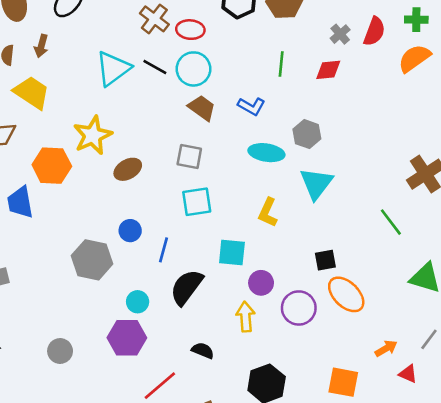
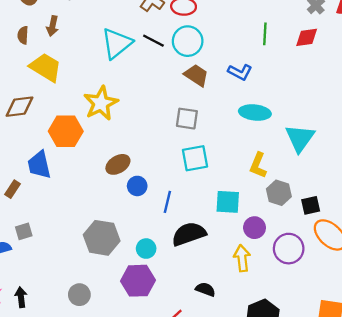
gray hexagon: (307, 134) -> (279, 193), moved
brown ellipse: (128, 169) -> (118, 164), moved
gray hexagon: (92, 260) -> (102, 238), moved
black semicircle: (186, 287) -> (189, 234), turned 36

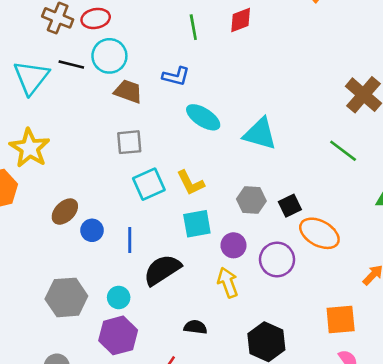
cyan ellipse: (255, 113) -> (203, 117), turned 40
cyan triangle: (300, 138) -> (260, 134), turned -36
yellow L-shape: (258, 165) -> (190, 183), moved, turned -35

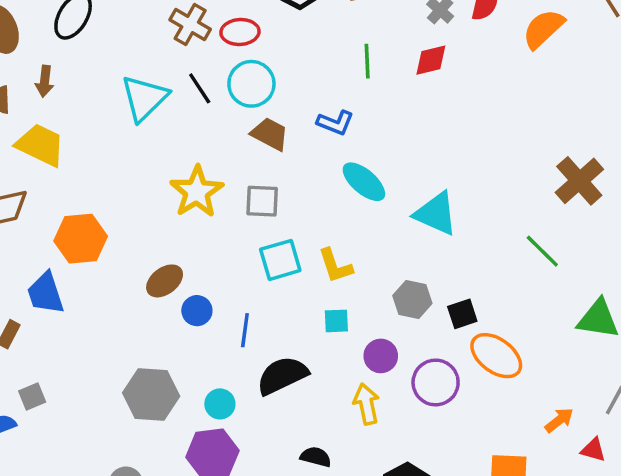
black line: (71, 65) -> (200, 88), turned 35
yellow star: (30, 148) -> (197, 192), moved
cyan square: (197, 224) -> (336, 321), size x0.7

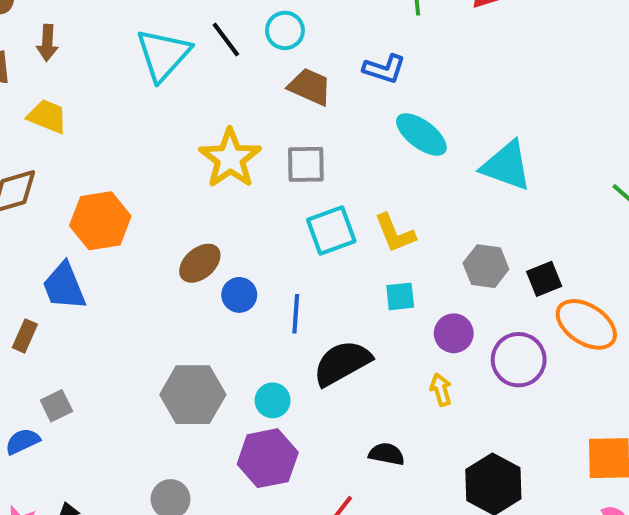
cyan circle: (251, 84) -> (285, 30), size x0.7
yellow trapezoid: (40, 145) -> (47, 116), size x0.7
yellow arrow: (366, 404) -> (441, 390), size x0.7

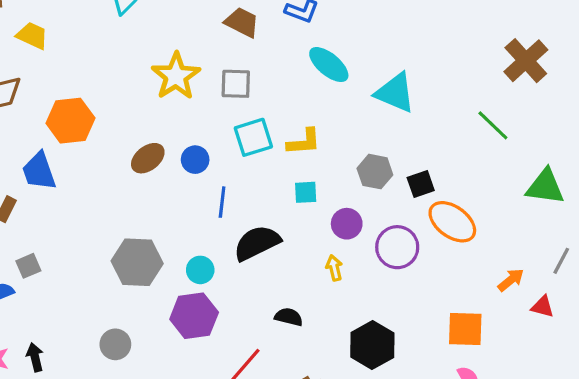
yellow L-shape: (395, 233) -> (304, 142), turned -75
blue circle: (239, 295) -> (195, 160), moved

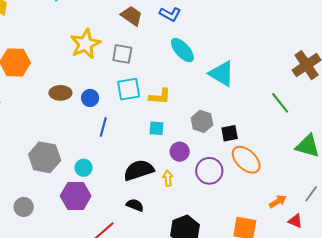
brown ellipse: (148, 158) -> (60, 93), turned 30
black semicircle: (257, 243) -> (139, 170), moved

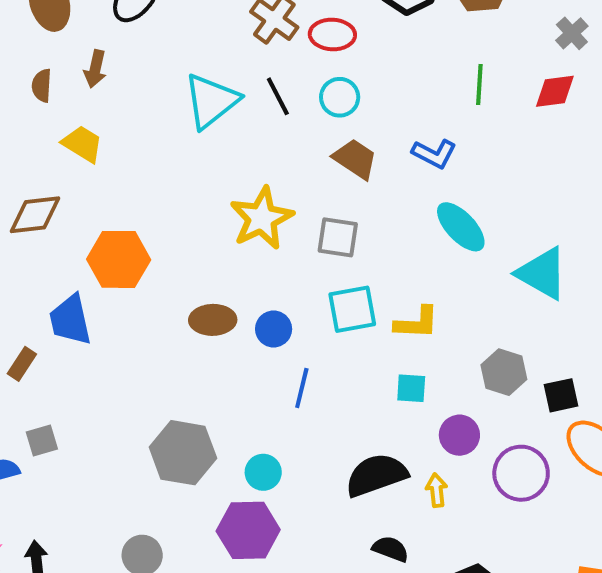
black semicircle: (135, 205) -> (391, 549), moved

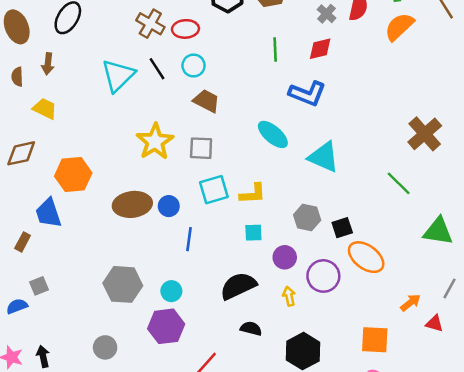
blue L-shape: (434, 154) -> (307, 94), moved, size x1.4
brown ellipse: (213, 320) -> (132, 204), size x1.4
yellow arrow: (437, 490) -> (289, 296), moved

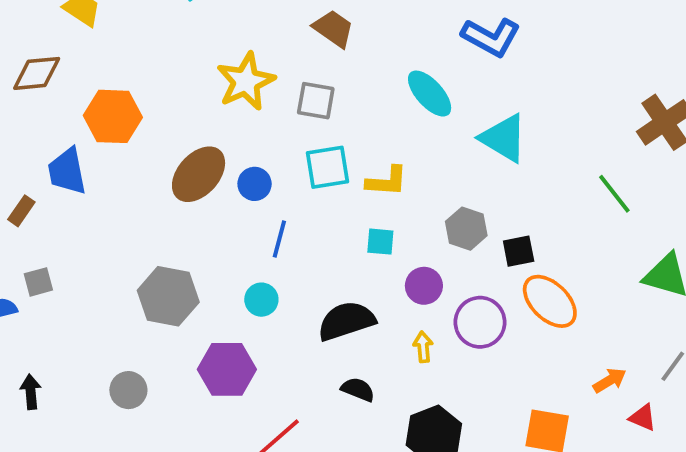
brown ellipse: (132, 204) -> (199, 174), turned -48
cyan circle: (171, 291) -> (261, 300), moved

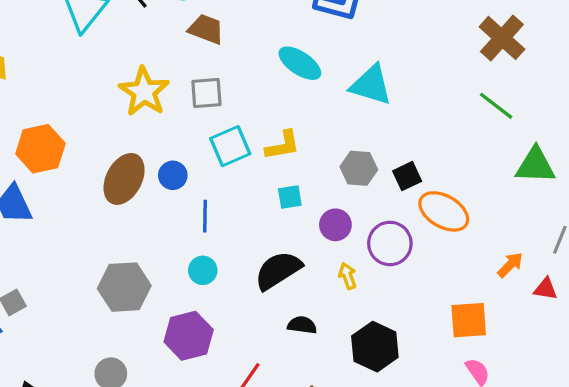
green line: (614, 194) -> (496, 106), moved

